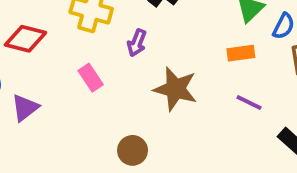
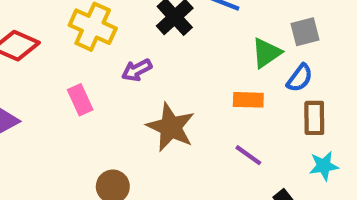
purple arrow: (137, 43) -> (137, 70), turned 32

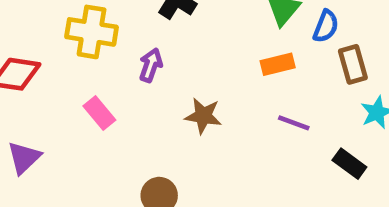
purple arrow: (137, 70) -> (151, 65), turned 152
brown star: (171, 127) -> (203, 116), size x0.7

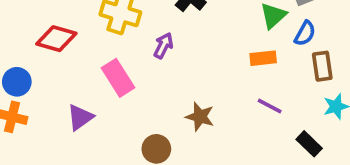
pink rectangle: (99, 113) -> (118, 78), size x1.4
brown star: (203, 116) -> (200, 117), moved
purple triangle: (24, 158) -> (80, 117), moved

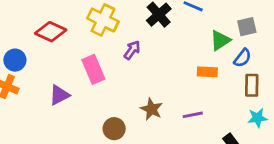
purple line: (270, 106) -> (193, 115), moved, turned -48

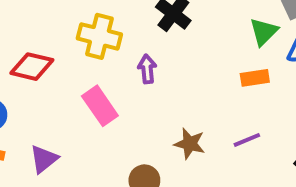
purple arrow: (132, 50) -> (147, 69), turned -30
purple triangle: (59, 95) -> (44, 159), moved

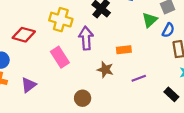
purple arrow: (147, 69) -> (86, 38), size x1.5
orange rectangle: (255, 78) -> (124, 50), moved
brown star: (190, 144) -> (105, 70), moved

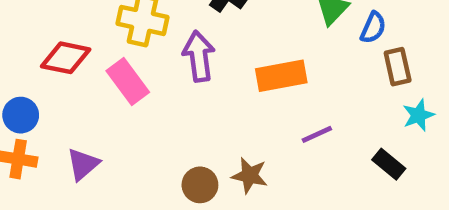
orange rectangle: (124, 50) -> (281, 76), size x1.5
pink rectangle: (60, 57) -> (128, 82), moved
brown star: (105, 70) -> (250, 175), moved

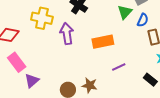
pink rectangle: (128, 82) -> (17, 62), moved
purple triangle: (83, 164) -> (32, 81), moved

